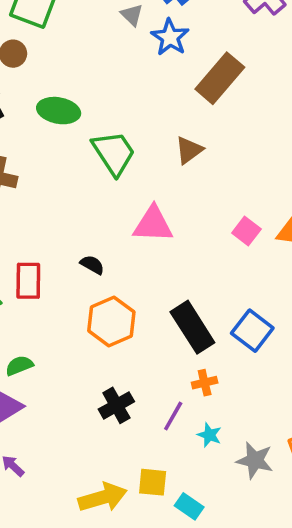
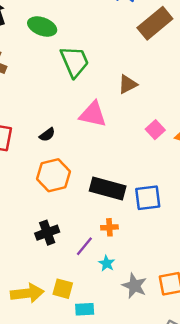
brown triangle: (189, 150) -> (128, 84), moved
black semicircle: (92, 265) -> (47, 135), turned 105
black rectangle: (192, 327) -> (108, 188), turned -52
blue square: (252, 331) -> (148, 198), turned 36
cyan rectangle: (189, 506) -> (85, 309), turned -48

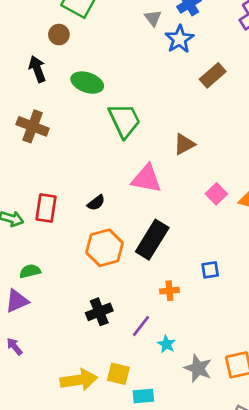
brown rectangle: (155, 23) -> (213, 75), size x0.7
black rectangle: (108, 188) -> (152, 240), moved, turned -72
blue square: (148, 198) -> (210, 270), size x0.6
orange cross: (109, 227) -> (169, 291), moved

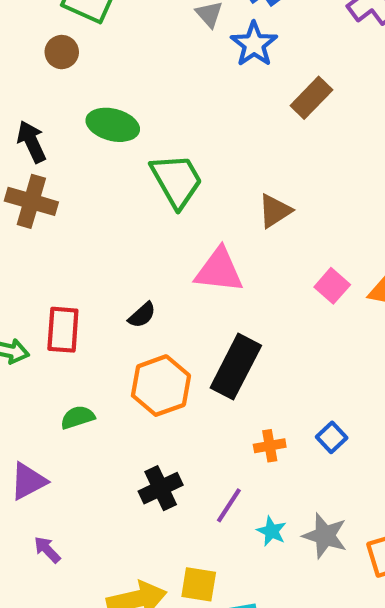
black arrow: (37, 69) -> (32, 142), moved
blue square: (210, 270) -> (332, 437), moved, turned -30
green semicircle: (30, 271) -> (78, 417), moved
purple arrow: (14, 346) -> (47, 550), moved
gray star: (198, 368) -> (325, 536), moved

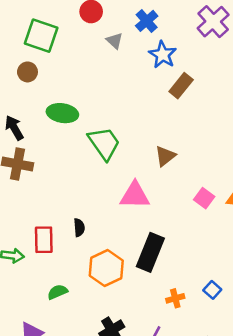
blue star: (254, 44) -> (163, 55), moved
black semicircle: (142, 315) -> (79, 228), moved, turned -48

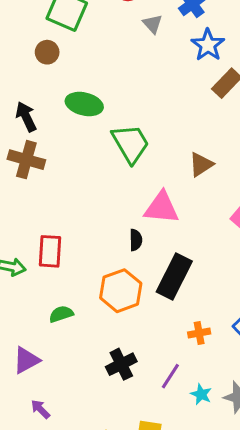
black semicircle: (79, 228) -> (136, 240), moved

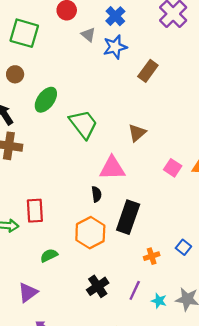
blue star: (208, 45) -> (115, 47), moved, turned 30
brown circle: (47, 52) -> (15, 74), moved
green ellipse: (84, 104) -> (46, 100), turned -60

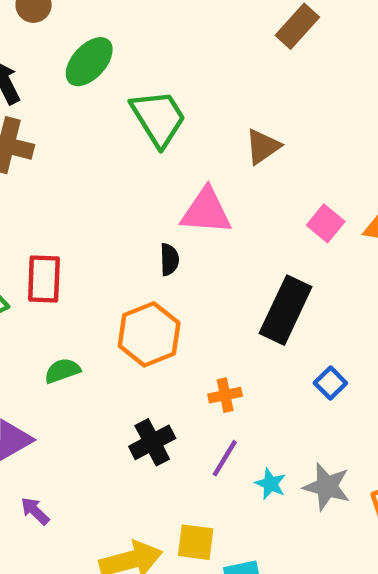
black rectangle: (128, 217) -> (286, 310), moved
orange cross: (152, 256) -> (225, 395), moved

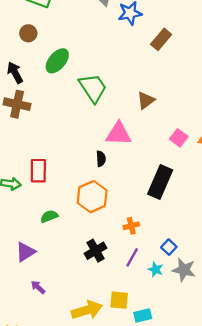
blue square: (330, 383) -> (169, 247), moved

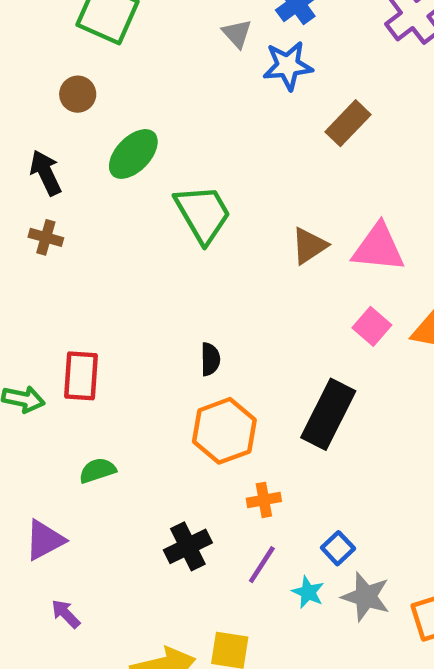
brown cross: (17, 104) -> (46, 237), size x0.6
pink triangle: (119, 134) -> (378, 248), moved
orange hexagon: (92, 197) -> (224, 431), moved

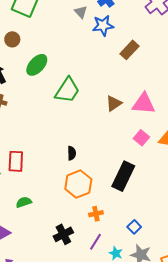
green trapezoid: (203, 214) -> (67, 90), turned 64
blue square: (338, 548) -> (134, 227), moved

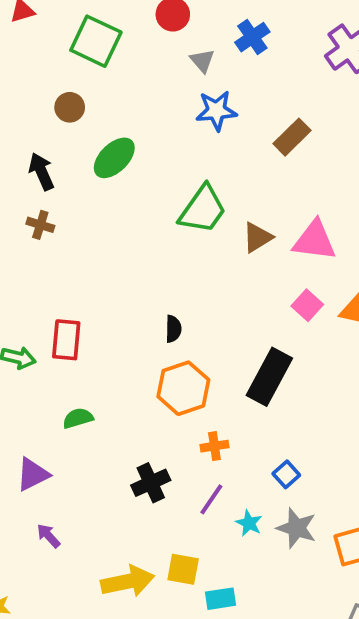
blue star: (103, 25) -> (216, 111), moved
green trapezoid: (67, 90) -> (203, 209), moved

